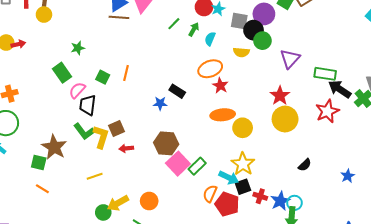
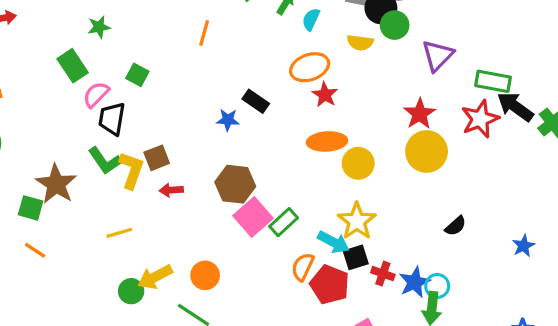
orange line: (126, 73) -> (204, 33), moved
red star: (327, 111) -> (480, 119), moved

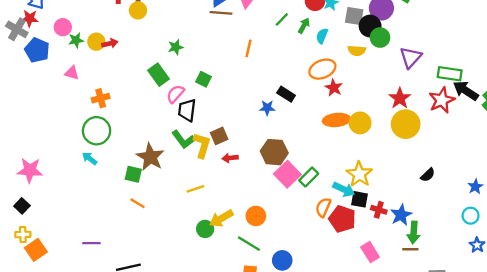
yellow circle: (358, 163) -> (360, 123), moved
black square: (356, 257) -> (360, 199), turned 30
cyan circle: (437, 286) -> (471, 216), moved

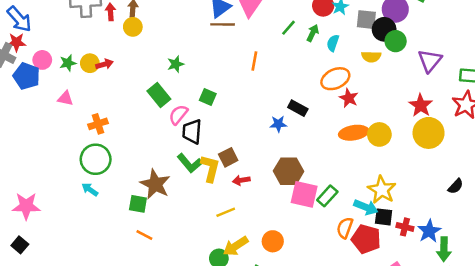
pink circle: (63, 27) -> (42, 60), moved
pink square: (287, 174) -> (304, 194), turned -30
yellow line: (195, 189) -> (226, 212), moved

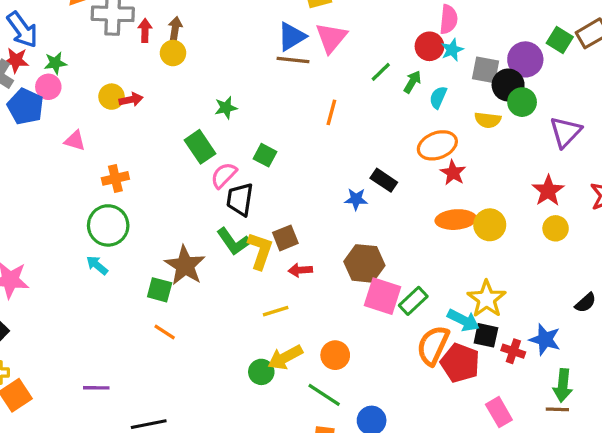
green star: (68, 63) -> (55, 63), moved
yellow circle: (429, 133) -> (556, 228), size x0.6
orange semicircle: (345, 228) -> (433, 345), size x1.4
blue star: (429, 231) -> (545, 340), moved, turned -30

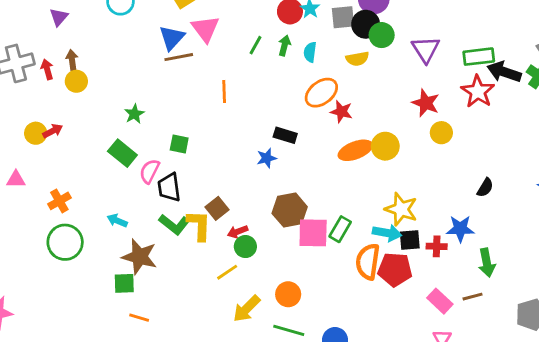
cyan arrow: (97, 265) -> (117, 221), moved
green circle: (261, 372) -> (245, 247), moved
brown line: (557, 409) -> (473, 297), moved

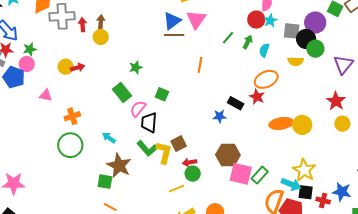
red star: (341, 112) -> (257, 97), moved

